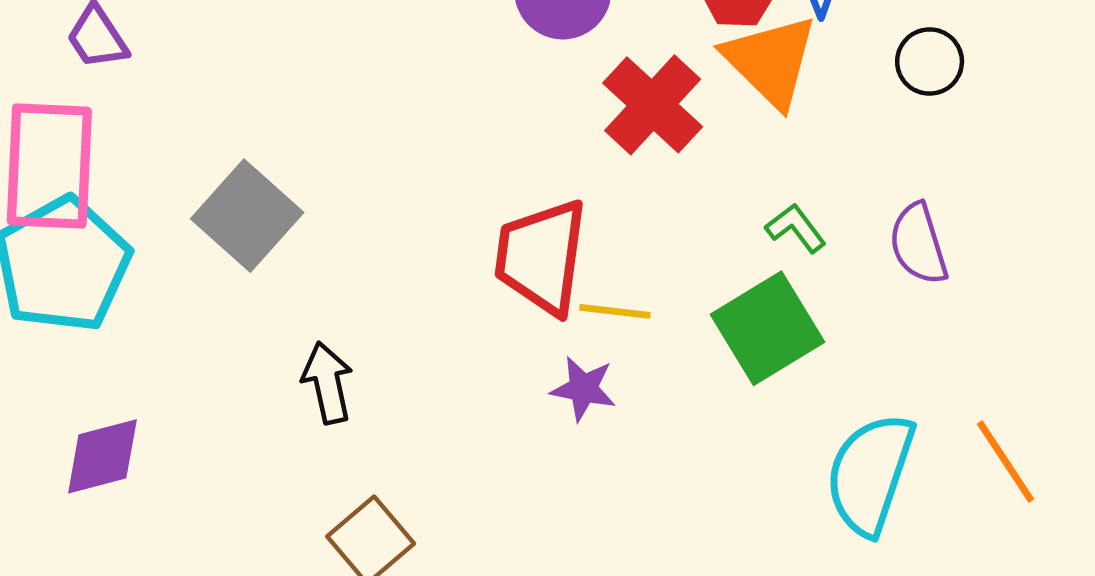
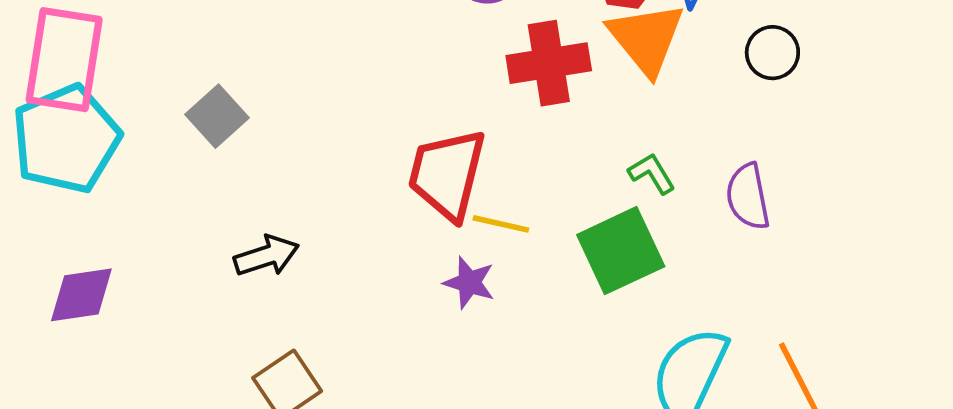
red cross: (653, 105) -> (549, 63), turned 32
gray square: (247, 216) -> (217, 116), size x0.7
black arrow: (328, 383) -> (266, 256), turned 78

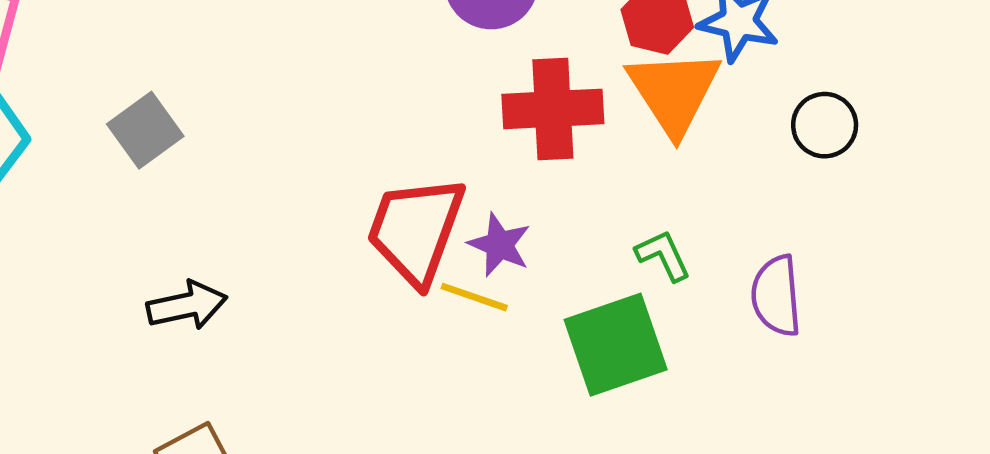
purple star: (469, 283) -> (499, 245), moved

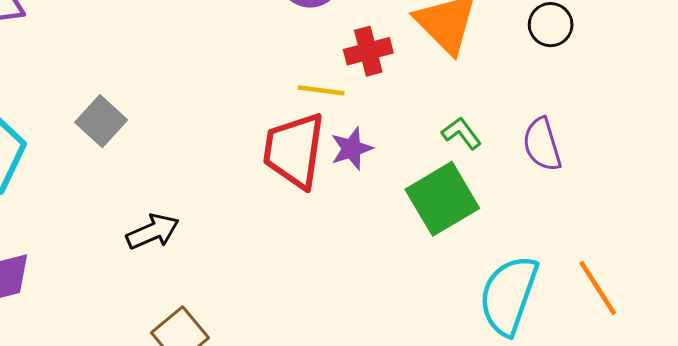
red cross: (553, 109) -> (368, 51), size x0.7
purple star: (499, 245) -> (352, 149), turned -30
yellow line: (474, 297) -> (321, 90), moved

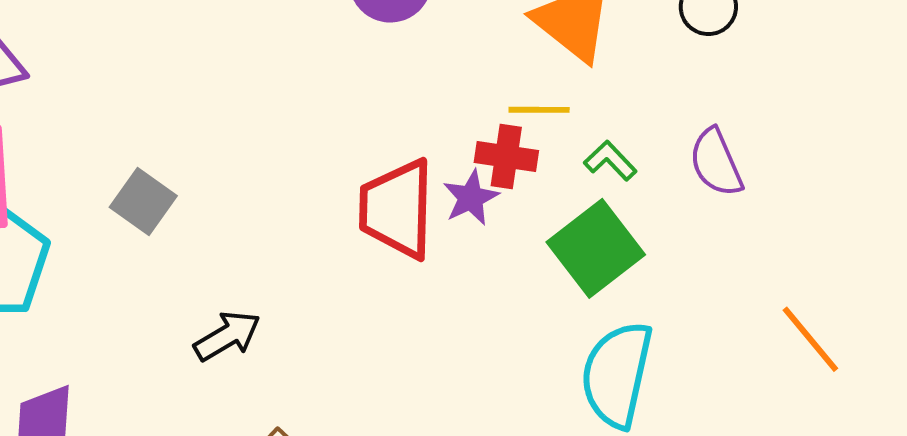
red cross: (368, 51) -> (506, 157), moved, turned 30
yellow line: (321, 90) -> (539, 110), moved
cyan semicircle: (509, 295) -> (617, 374), moved

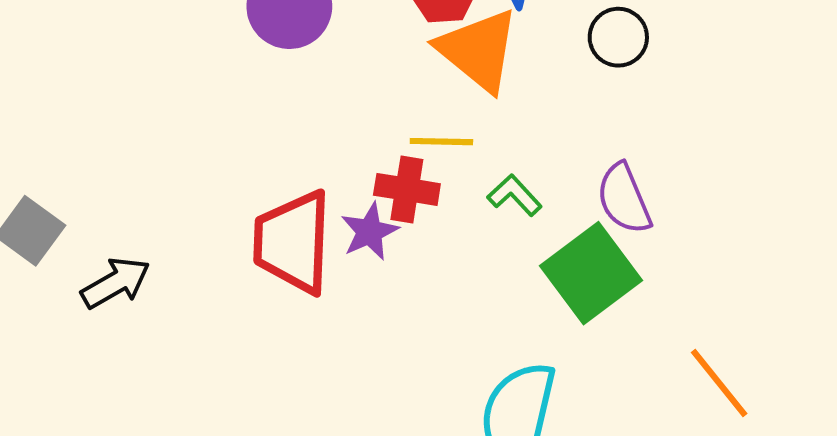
green square: (596, 248) -> (591, 273), moved
black arrow: (227, 336) -> (116, 283), moved

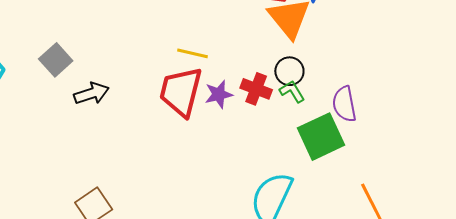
black circle: (618, 37) -> (289, 71), moved
yellow line: (441, 142) -> (192, 53), moved
red cross: (407, 189) -> (256, 89), moved

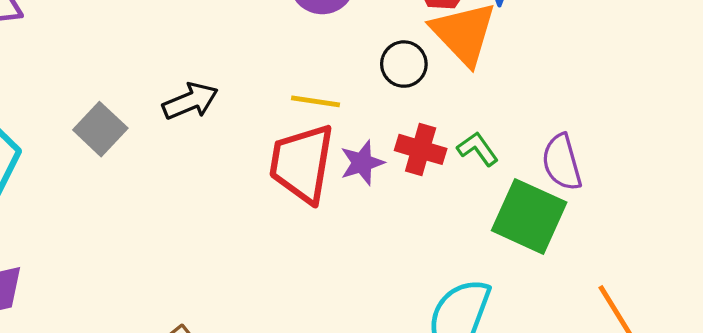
black circle: (289, 71) -> (404, 64), moved
black arrow: (91, 93) -> (190, 101), moved
green square: (321, 137) -> (529, 216), turned -36

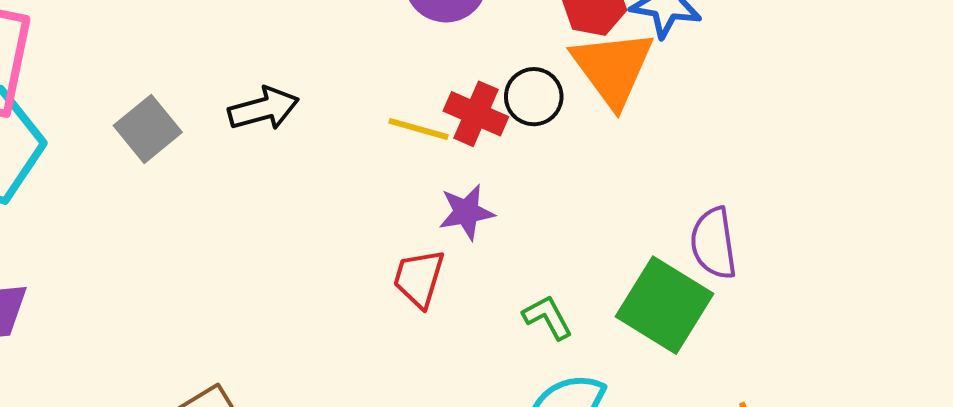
red cross: (421, 149) -> (476, 114), moved
green L-shape: (478, 149) -> (548, 317), moved
red trapezoid: (302, 163) -> (419, 278), moved, size x0.6

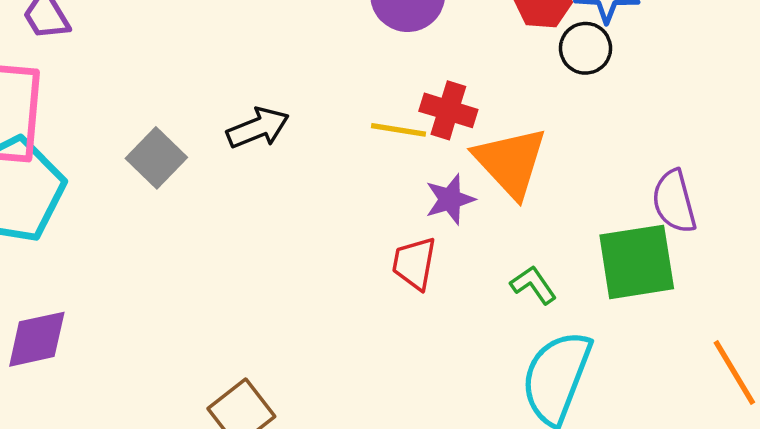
orange triangle: (613, 68) -> (511, 162), moved
black circle: (534, 97) -> (585, 48), moved
green square: (664, 305) -> (637, 262), turned -34

